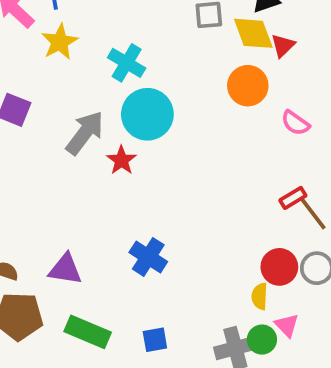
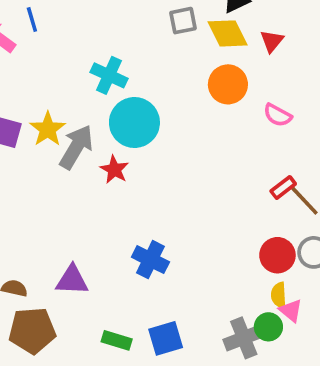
yellow star: (60, 42) -> (48, 129), moved
red triangle: (283, 46) -> (272, 41), moved
yellow semicircle: (260, 296) -> (279, 295), moved
green rectangle: (88, 332) -> (117, 340), moved, size x0.7
blue square: (155, 340) -> (166, 338), size x1.4

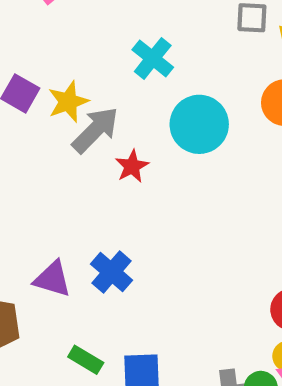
cyan circle: (134, 123) -> (199, 124), moved
blue cross: (150, 260) -> (112, 272), moved

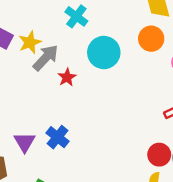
purple triangle: (53, 279) -> (25, 142), turned 45

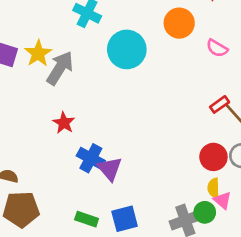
red star: (67, 77) -> (64, 123), moved
purple triangle: (25, 142) -> (110, 169), moved

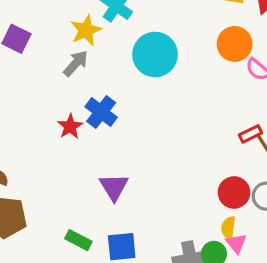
orange circle: (179, 23) -> (235, 44), moved
yellow star: (38, 53) -> (86, 30), moved
gray arrow: (60, 68) -> (76, 63), size x0.7
blue cross: (91, 158) -> (101, 112), moved

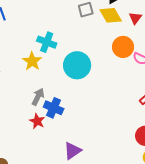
gray arrow: (76, 63) -> (38, 97), moved
purple triangle: (114, 187) -> (72, 151), turned 42

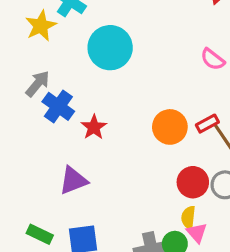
orange circle: (123, 47) -> (170, 127), moved
red star: (37, 121) -> (94, 127), moved

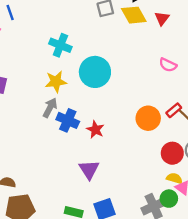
yellow star: (41, 26) -> (56, 82), moved, turned 30
purple triangle: (73, 180) -> (89, 170), turned -30
yellow semicircle: (188, 217) -> (174, 178), turned 112

